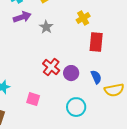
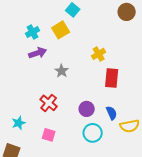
gray star: (46, 27) -> (62, 71), moved
red cross: (51, 67) -> (49, 103), moved
cyan circle: (76, 107) -> (93, 133), moved

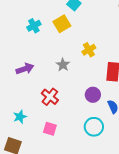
purple arrow: (38, 53) -> (25, 69), moved
yellow cross: (99, 54) -> (89, 50), moved
purple circle: (87, 109) -> (93, 95), moved

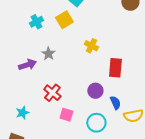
yellow cross: (89, 50) -> (91, 46), turned -32
gray star: (63, 65) -> (48, 54), moved
pink square: (50, 129) -> (66, 115), moved

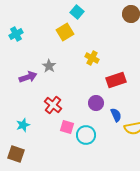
cyan cross: (36, 22) -> (16, 34), moved
red rectangle: (115, 68) -> (116, 80), turned 66
cyan circle: (96, 123) -> (86, 135), moved

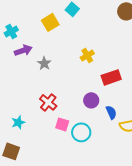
yellow square: (65, 32) -> (50, 22), moved
yellow cross: (92, 58) -> (87, 55), turned 32
purple arrow: (28, 77) -> (23, 50), moved

